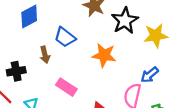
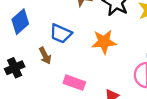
black cross: (16, 71) -> (15, 68), moved

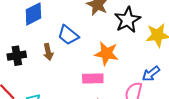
pink rectangle: (74, 83) -> (93, 79), moved, turned -36

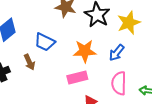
blue arrow: (151, 74) -> (117, 53), moved

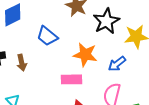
brown arrow: (29, 62) -> (22, 63), moved

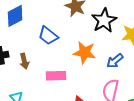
pink rectangle: (71, 79) -> (56, 76), moved

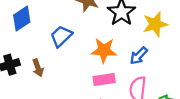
blue trapezoid: (48, 36) -> (61, 36), turned 105
pink rectangle: (56, 76) -> (104, 80), moved

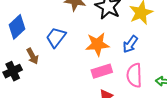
brown arrow: (38, 68) -> (32, 56), moved

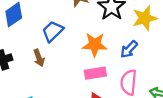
brown arrow: (32, 56) -> (39, 58), moved

